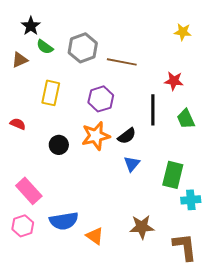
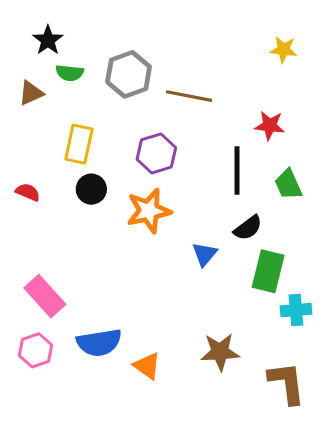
green semicircle: (45, 47) -> (70, 73), turned -30
black semicircle: (127, 136) -> (248, 228), moved
black circle: (59, 145) -> (91, 189), moved

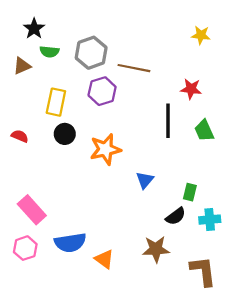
purple hexagon: (156, 153) -> (102, 91), moved
black semicircle: (248, 228) -> (176, 216), moved
green rectangle: (268, 271) -> (190, 192), size x0.6

